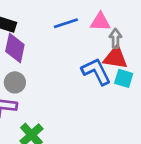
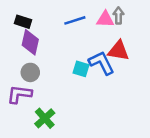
gray arrow: (115, 38) -> (118, 16), moved
cyan square: (124, 78) -> (81, 69), moved

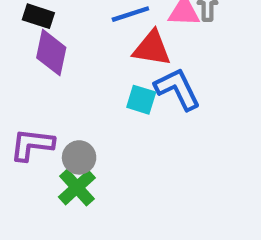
red triangle: (118, 51) -> (152, 48), moved
gray circle: (30, 72) -> (79, 157), moved

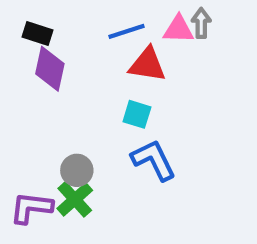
blue L-shape: (178, 89) -> (154, 160), moved
purple L-shape: (32, 145) -> (31, 208), moved

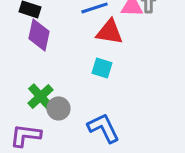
blue L-shape: (154, 160) -> (104, 128), moved
green cross: (75, 199) -> (41, 96), moved

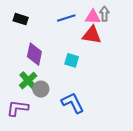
red triangle: (110, 32) -> (92, 35), moved
purple diamond: (39, 35) -> (34, 54), moved

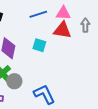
gray arrow: (104, 14) -> (85, 25), moved
cyan square: (72, 60) -> (39, 45), moved

